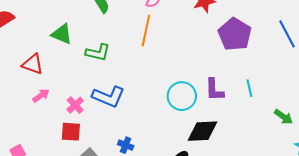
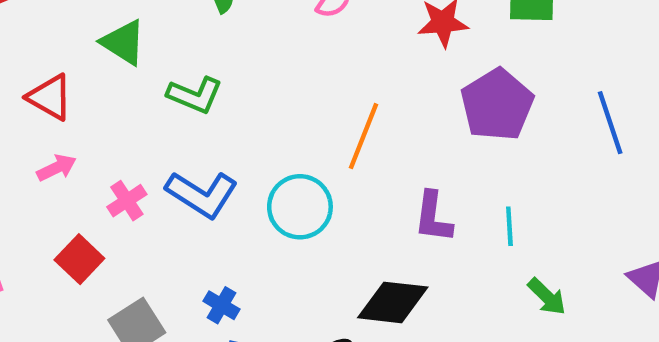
orange line: (146, 30) -> (364, 136), moved
cyan circle: (182, 96) -> (300, 207), moved
green arrow: (283, 117) -> (547, 297), moved
red square: (71, 132) -> (79, 259), moved, turned 30

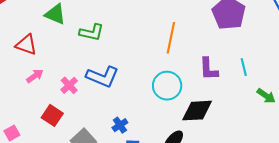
cyan circle: (300, 207) -> (167, 86), moved
blue cross: (221, 305) -> (120, 125), turned 35

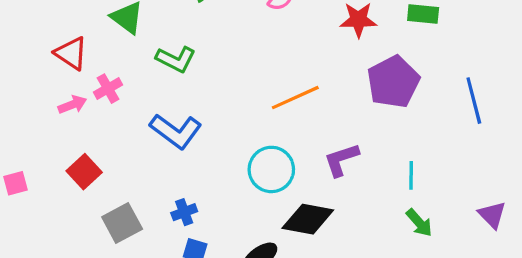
orange line: (171, 38) -> (295, 98), turned 40
cyan line: (244, 67) -> (411, 175), moved
purple L-shape: (209, 69) -> (341, 160), turned 60
pink cross: (69, 85) -> (108, 89), moved

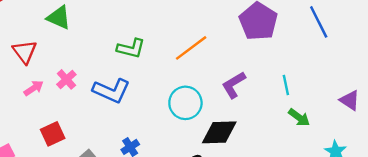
red triangle: (71, 53) -> (25, 52), turned 32
green L-shape: (176, 59) -> (131, 48), moved
pink cross: (108, 89) -> (66, 79), moved
red square: (84, 172) -> (53, 134), turned 30

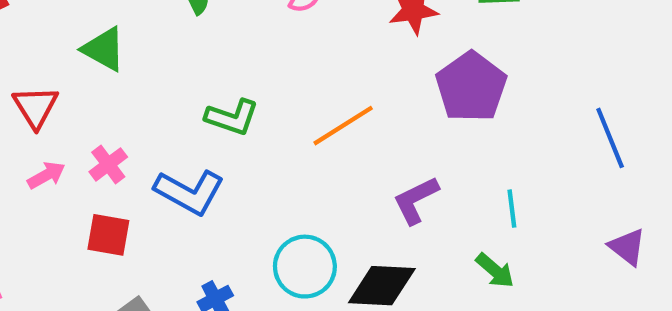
blue line: (319, 22) -> (610, 138), moved
cyan circle: (185, 103) -> (305, 267), moved
green arrow: (299, 117) -> (495, 271), moved
red square: (53, 134) -> (108, 235), moved, turned 30

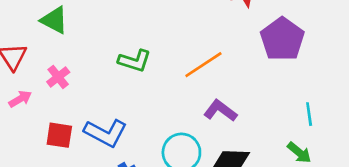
pink cross: (108, 164) -> (58, 77), moved
blue L-shape: (189, 192) -> (106, 133), moved
purple L-shape: (416, 200) -> (220, 111), moved, turned 64

